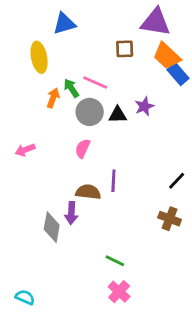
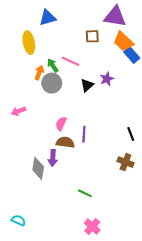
gray circle: (90, 112) -> (52, 83), moved
black triangle: (118, 115) -> (87, 85), turned -40
pink semicircle: (83, 148) -> (61, 124), moved
black line: (177, 181) -> (131, 134), turned -64
pink cross: (119, 292) -> (92, 227), moved

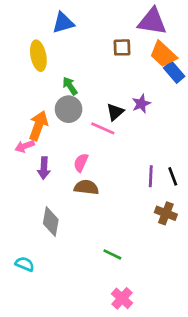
pink line: (70, 61) -> (103, 128), moved
orange arrow: (39, 73) -> (38, 126), moved, size x1.5
purple line: (84, 134) -> (151, 176), moved
purple arrow: (53, 158) -> (44, 168), moved
cyan semicircle: (18, 220) -> (25, 264), moved

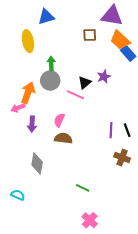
green arrow: (70, 86) -> (51, 63), turned 32

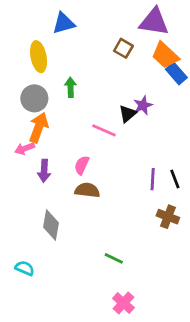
brown square: (90, 35) -> (123, 48), turned 32
gray circle: (50, 81) -> (34, 98), moved
black triangle: (85, 83) -> (128, 114), moved

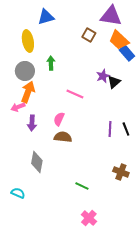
black triangle: (128, 114) -> (114, 82), moved
brown cross: (168, 217) -> (121, 172), moved

